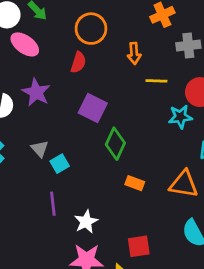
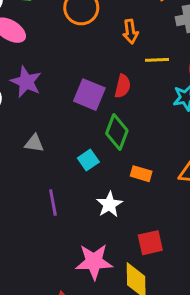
red semicircle: (78, 62) -> (123, 86), moved
gray triangle: (40, 149) -> (34, 143), turned -36
cyan square: (60, 164) -> (88, 160), moved
white star: (86, 222) -> (109, 204), moved

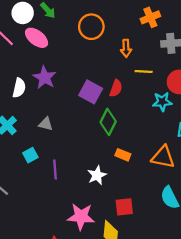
cyan square: (88, 160) -> (30, 155), moved

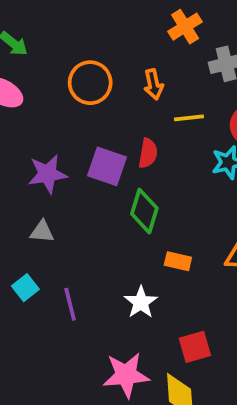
orange circle: (91, 27) -> (90, 83), moved
purple star: (45, 77) -> (47, 174), moved, turned -30

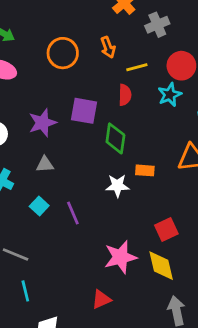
red semicircle: (148, 153) -> (125, 95), moved
white star: (141, 302) -> (117, 186), moved, turned -30

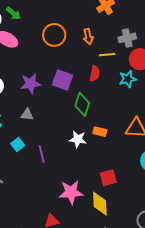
gray cross: (157, 25) -> (127, 38), moved

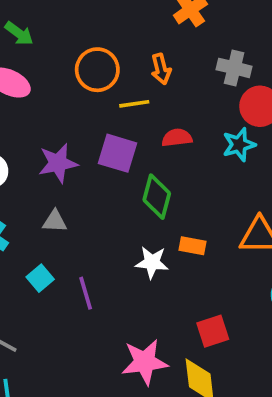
gray cross: (127, 38) -> (234, 68), turned 30
yellow line: (107, 55) -> (134, 104), moved
red semicircle: (95, 74) -> (177, 138), turned -105

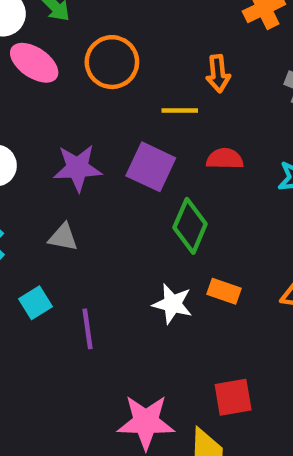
orange circle: (97, 70) -> (112, 62), moved

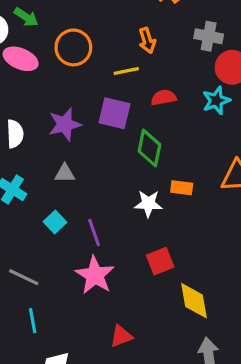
red square: (233, 397) -> (160, 261), moved
pink star: (146, 422) -> (95, 275), moved, turned -30

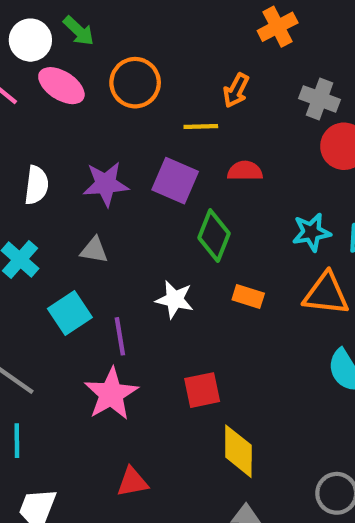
orange arrow: (147, 40) -> (236, 90), turned 35
cyan star: (216, 101) -> (311, 232), moved
white star: (148, 204) -> (175, 299), moved
cyan square: (55, 222) -> (70, 313), size x1.4

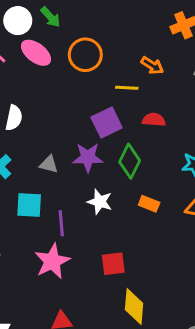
orange arrow: (236, 90) -> (152, 65), turned -90
purple square: (175, 181) -> (107, 122), turned 36
purple star: (106, 184) -> (88, 157), moved
cyan square: (70, 313) -> (29, 205), turned 32

